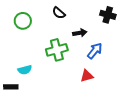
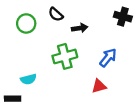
black semicircle: (59, 13) -> (56, 14), moved
black arrow: (80, 33) -> (80, 28), moved

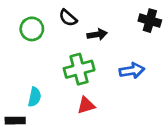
blue arrow: (108, 58) -> (132, 71), turned 42
cyan semicircle: (28, 79) -> (35, 97), turned -63
red triangle: (99, 86) -> (86, 105), moved

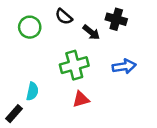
black cross: (150, 21) -> (116, 19), moved
black arrow: (97, 34) -> (91, 32), turned 48
black rectangle: (15, 121) -> (14, 114), turned -48

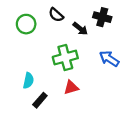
blue arrow: (124, 66) -> (109, 59), turned -138
black rectangle: (14, 114) -> (40, 100), moved

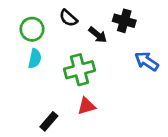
blue arrow: (109, 59) -> (147, 61), moved
cyan semicircle: (28, 81) -> (35, 59), moved

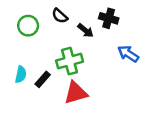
cyan semicircle: (35, 59) -> (21, 74), moved
red triangle: (87, 106) -> (76, 93), size x1.5
black rectangle: (49, 121) -> (43, 79), moved

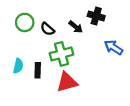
black semicircle: (60, 16) -> (47, 29), moved
black rectangle: (43, 79) -> (38, 70), turned -40

